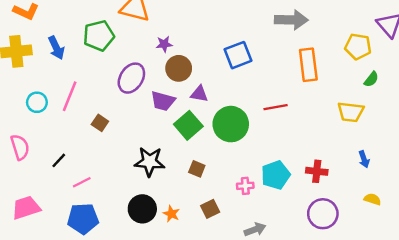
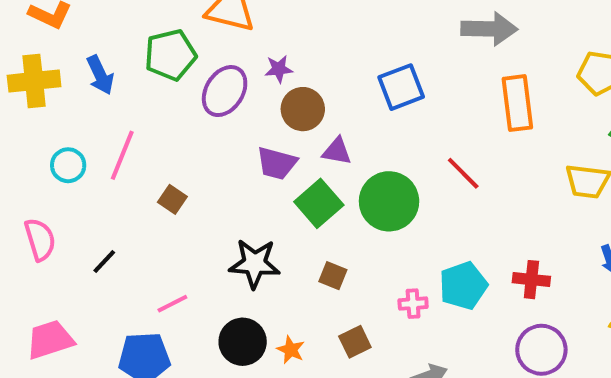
purple ellipse: (131, 78) -> (225, 91), moved
red line: (276, 107) -> (463, 173), turned 55
pink line: (82, 182) -> (172, 304), moved

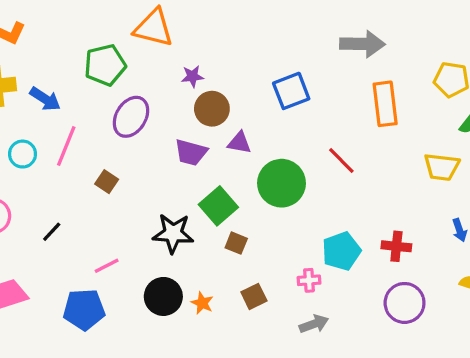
blue arrow: (100, 75) -> (45, 99), moved, turned -32
purple ellipse: (225, 91) -> (131, 117), moved
green square: (319, 203) -> (218, 206), moved
pink cross: (413, 304) -> (309, 280), moved

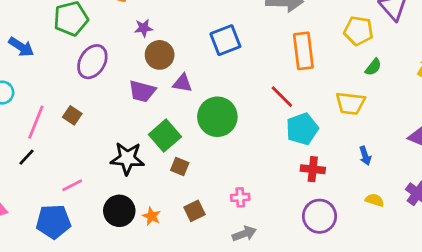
pink line: (66, 146) -> (36, 122), moved
red line: (341, 161) -> (282, 97), moved
cyan pentagon: (341, 251) -> (302, 129), moved

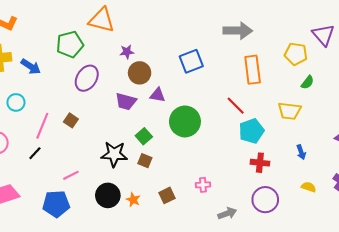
green square: (165, 136) -> (144, 136), size x0.7
brown square: (180, 166) -> (145, 161), moved
gray arrow: (244, 234) -> (227, 213), moved

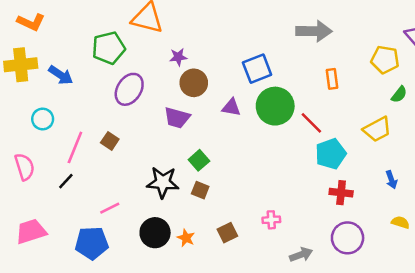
orange rectangle: (253, 70) -> (332, 79), size x0.6
purple triangle: (158, 95) -> (231, 107), moved
yellow trapezoid: (290, 111) -> (377, 129), turned -35
green circle: (185, 121) -> (275, 106), moved

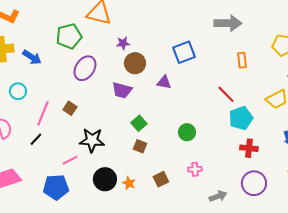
green circle: (275, 106) -> (187, 132), moved, size x0.6
black star: (163, 182) -> (92, 140), moved

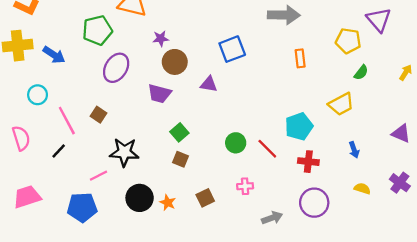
red line: (226, 94) -> (267, 149), moved
pink line: (43, 113) -> (67, 121), turned -50

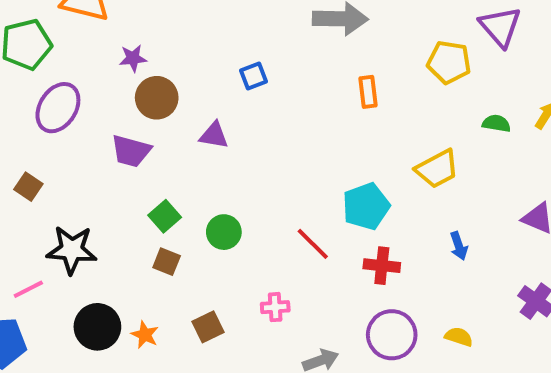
blue square: (232, 49) -> (253, 76), size x0.6
green semicircle: (361, 72) -> (496, 123), moved, turned -119
green circle: (236, 143) -> (224, 232), moved
yellow semicircle: (362, 189) -> (459, 337), moved

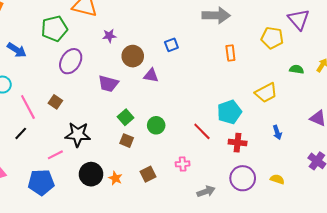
brown circle: (157, 98) -> (133, 56), moved

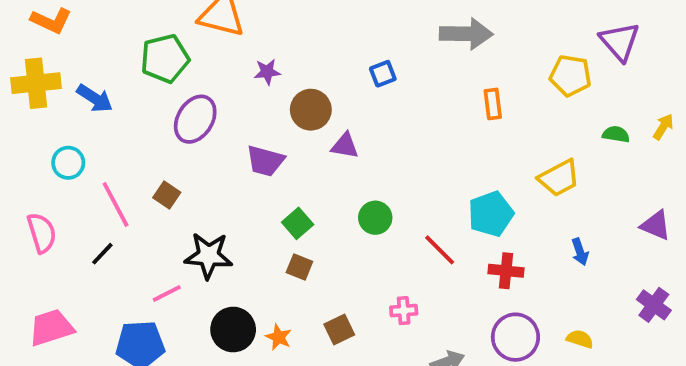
blue square: (171, 45) -> (383, 74), moved
green circle: (156, 125) -> (375, 218), moved

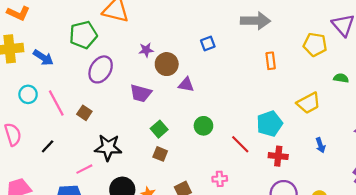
purple star: (267, 72) -> (146, 50), moved
pink line: (116, 204) -> (56, 103), moved

